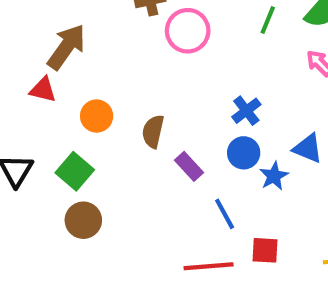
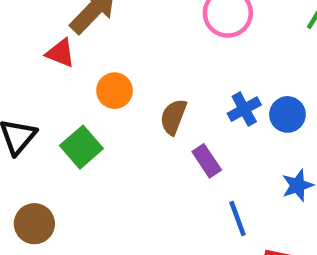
blue cross: (246, 111) -> (244, 109), moved
blue circle: (244, 153) -> (287, 114), moved
brown circle: (83, 220) -> (34, 224), moved

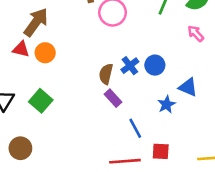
orange circle: (115, 91) -> (45, 53), moved
brown semicircle: (173, 117) -> (106, 74), moved

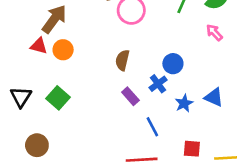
blue cross: (130, 66) -> (158, 84), moved
brown semicircle: (106, 74) -> (122, 60), moved
blue triangle: (188, 87) -> (214, 97), moved
red square: (161, 151) -> (192, 149), moved

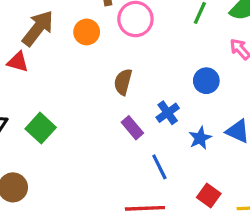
orange circle: (63, 50) -> (87, 32), moved
blue circle: (173, 64) -> (206, 81), moved
red square: (192, 149) -> (209, 196), turned 30

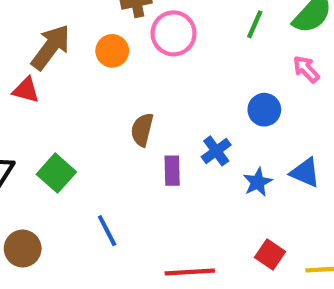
brown semicircle: (123, 82) -> (142, 130), moved
purple rectangle: (132, 128) -> (172, 171), turned 40
blue line: (159, 167) -> (107, 231), moved

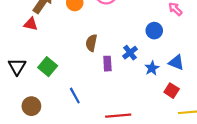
red square: (270, 255) -> (172, 91), moved

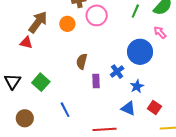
blue circle: (154, 31) -> (140, 52), size x1.6
blue triangle: (176, 63) -> (128, 108), moved

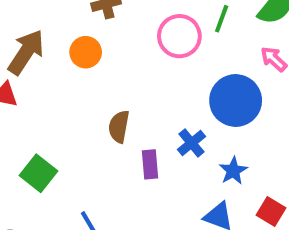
pink circle: (97, 15) -> (179, 36), moved

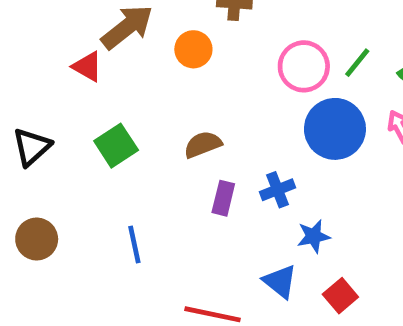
blue circle: (236, 100) -> (335, 129), moved
brown semicircle: (119, 127) -> (203, 145), turned 40
green square: (39, 173) -> (116, 146), moved

